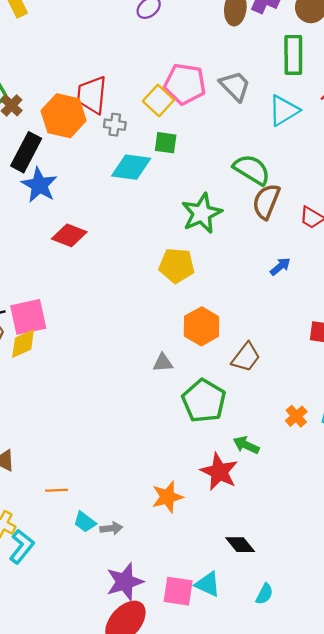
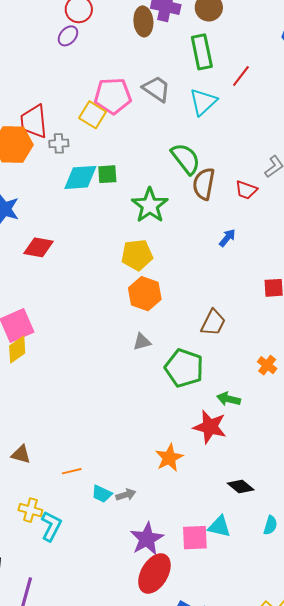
green square: (166, 143) -> (107, 174), moved
green semicircle: (252, 170) -> (186, 159), turned 32
orange hexagon: (202, 326) -> (145, 294), moved

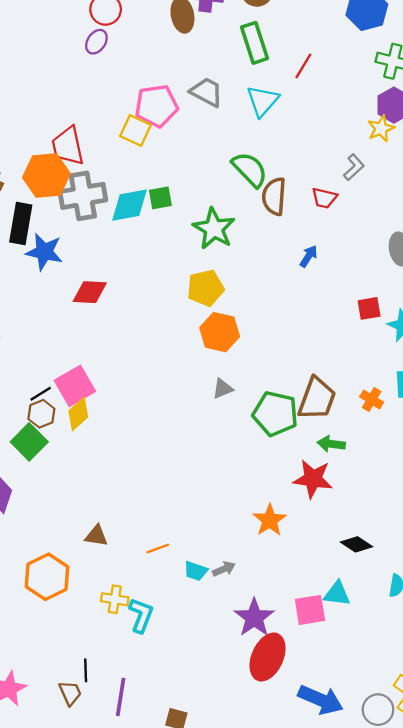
gray cross: (59, 143) -> (83, 196), moved, size x2.0
brown trapezoid: (213, 323) -> (317, 399), moved, size x1.4

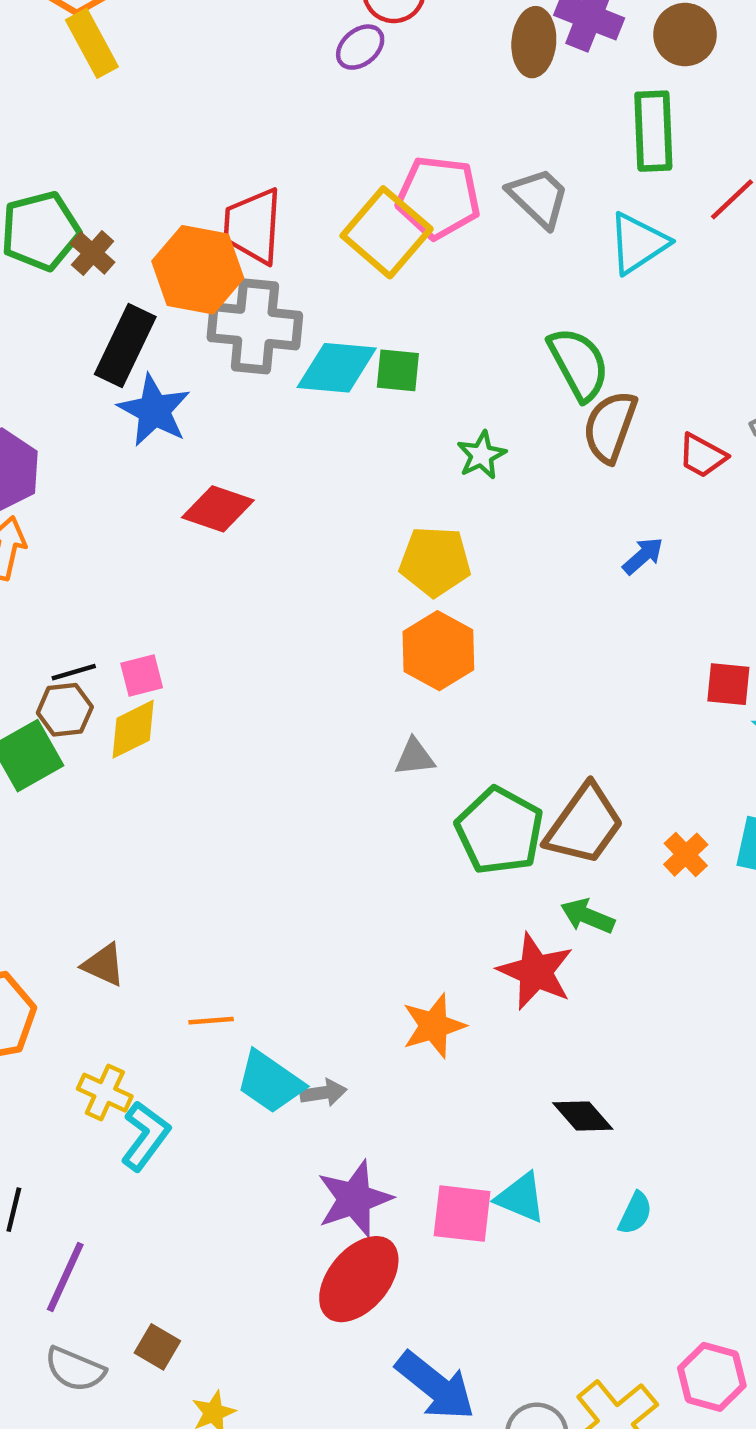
yellow square: (135, 131) -> (387, 232), size x1.4
green star: (214, 229) -> (481, 455), size x0.6
pink square: (75, 386) -> (142, 675), size x0.6
cyan trapezoid: (196, 571) -> (270, 1082), size x1.5

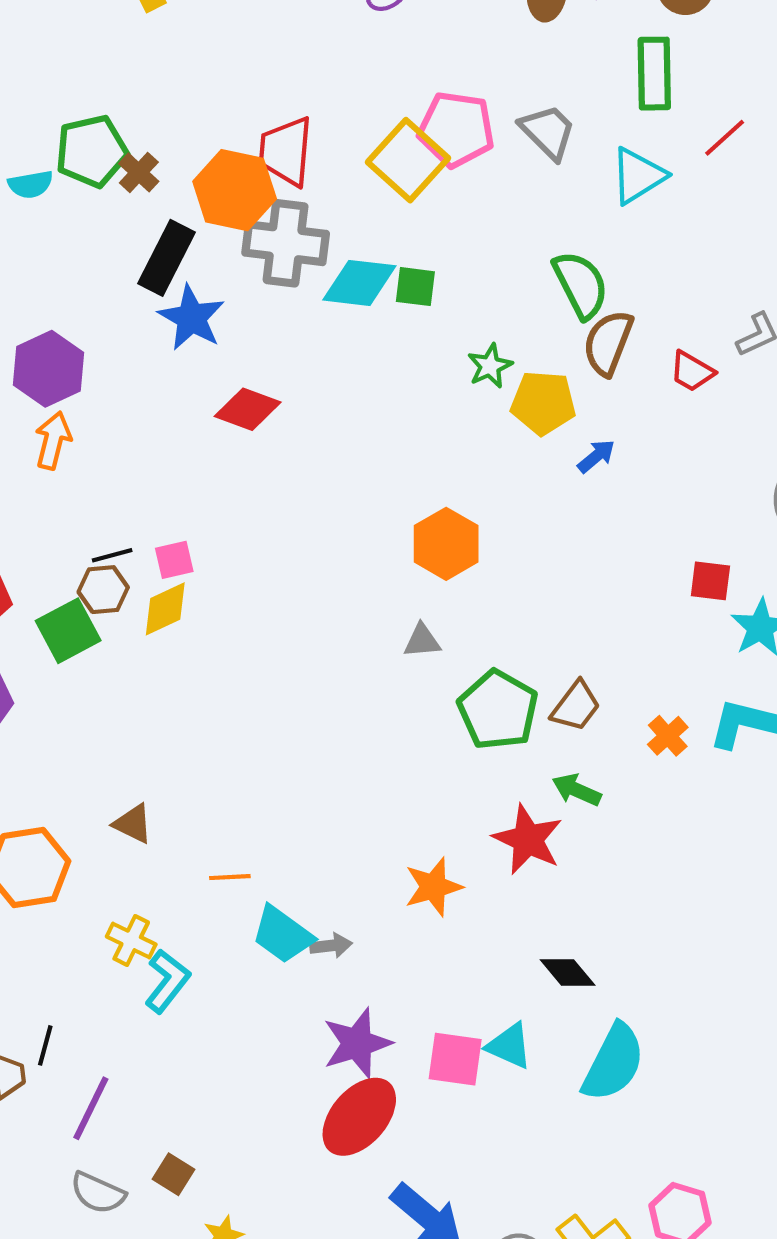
blue arrow: (643, 556) -> (596, 456), moved
yellow pentagon: (435, 561) -> (543, 403), moved
brown trapezoid: (584, 825) -> (576, 706), size x0.7
cyan semicircle: (635, 1213) -> (613, 1063), size x2.0

